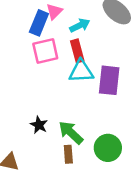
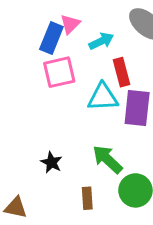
red rectangle: (77, 51) -> (121, 72), moved
green arrow: (71, 133) -> (107, 159), moved

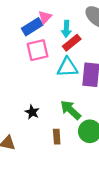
blue rectangle: (51, 38) -> (32, 27), turned 36
cyan arrow: (101, 41) -> (66, 29), turned 119
red rectangle: (121, 72) -> (72, 43), moved, turned 66

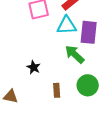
green arrow: (71, 110) -> (75, 54), moved

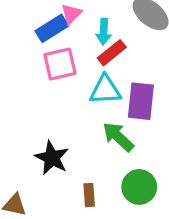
black star: (34, 67) -> (52, 158), size x1.5

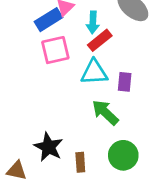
purple rectangle: (141, 101) -> (125, 82), size x0.6
black star: (52, 158) -> (48, 147), moved

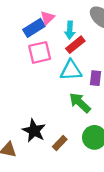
brown rectangle: (80, 162) -> (60, 143), turned 48

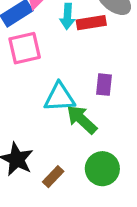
red rectangle: (75, 45) -> (91, 23), moved, turned 30
cyan triangle: (71, 70) -> (59, 97), moved

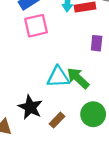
purple rectangle: (104, 85) -> (97, 43), moved
cyan triangle: (59, 97) -> (58, 77), moved

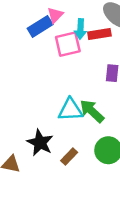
pink square: (36, 26) -> (68, 44), moved

